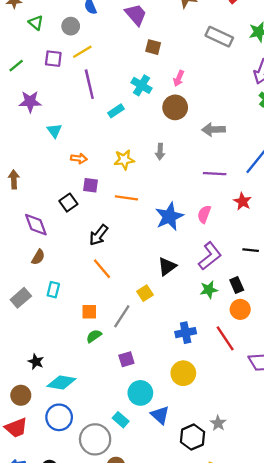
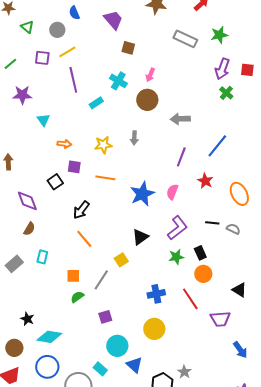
purple line: (215, 174) -> (181, 157), turned -72

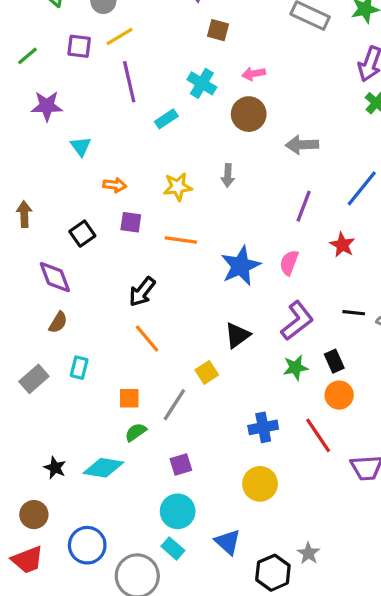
pink arrow: (150, 75) -> (254, 74), turned 56
black square: (55, 182) -> (82, 234), moved
cyan diamond: (49, 337) -> (103, 468), moved
cyan circle: (117, 346) -> (178, 511), moved

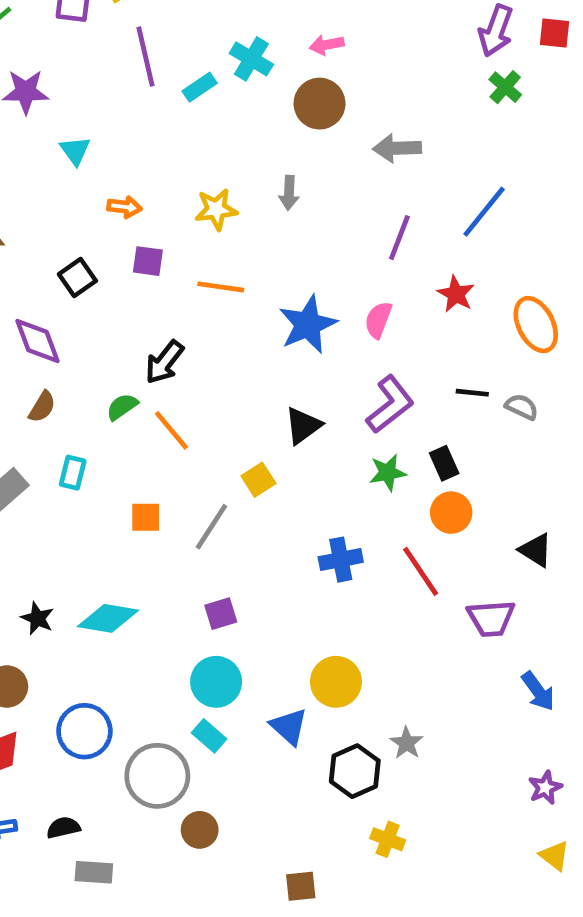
cyan rectangle: (166, 119) -> (200, 87), moved
green semicircle: (136, 432) -> (122, 407), moved
yellow circle: (260, 484) -> (336, 682), moved

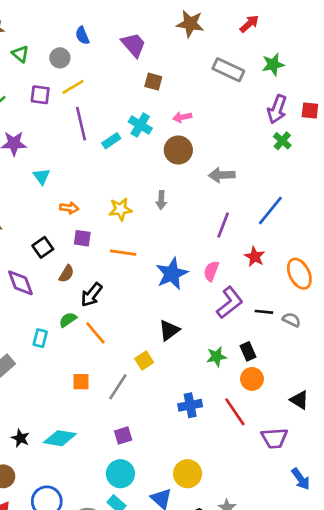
purple L-shape: (390, 404) -> (230, 303), moved
brown semicircle: (42, 407) -> (66, 274), moved
cyan rectangle: (73, 473) -> (40, 338), moved

